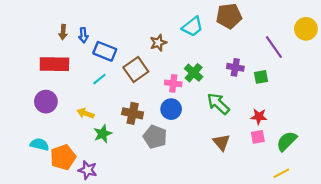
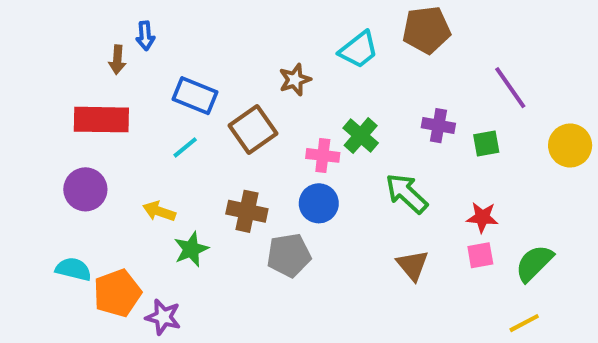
yellow circle: (306, 29) -> (570, 145), moved
blue arrow: (83, 35) -> (145, 36), moved
gray pentagon: (155, 137) -> (289, 255), turned -30

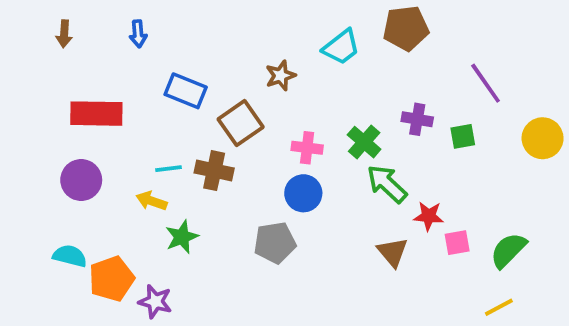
brown arrow: (117, 60) -> (64, 34), moved
green cross: (361, 136) -> (364, 142), moved
cyan line: (185, 147) -> (169, 169), moved, turned 32
brown cross: (247, 211) -> (214, 171), moved
red star: (482, 217) -> (429, 216), moved

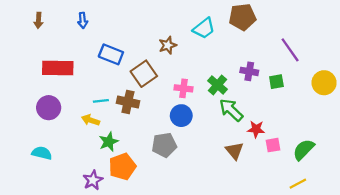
orange pentagon: (112, 279) -> (122, 167), moved
purple star: (155, 302) -> (93, 180), turned 30

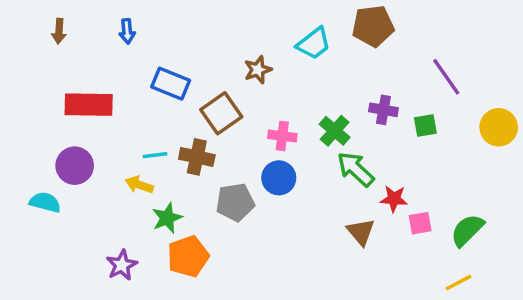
gray pentagon: (164, 145) -> (235, 202), moved
cyan semicircle: (42, 153) -> (45, 202), moved
purple star: (93, 180) -> (122, 265), moved

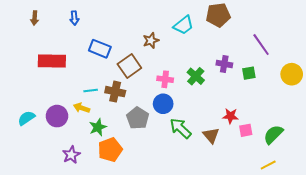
purple circle: (75, 166) -> (57, 116), moved
green arrow: (356, 169) -> (180, 128), moved
cyan semicircle: (45, 202) -> (26, 118), turned -48
gray pentagon: (235, 202) -> (138, 118), turned -30

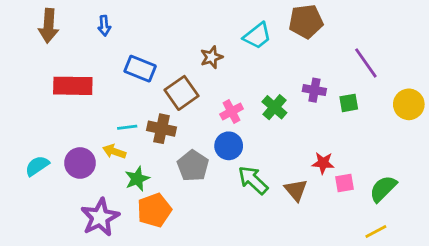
brown arrow: (35, 18) -> (49, 26), size x1.6
pink cross: (165, 79) -> (232, 112), turned -35
purple star: (71, 155) -> (100, 217), size x1.5

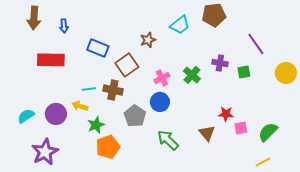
blue arrow: (104, 26) -> (64, 26), moved
green arrow: (253, 180) -> (168, 140), moved
purple star: (100, 217) -> (45, 152), moved

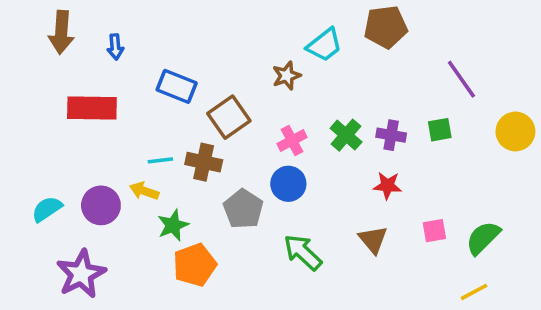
brown star: (148, 40) -> (287, 76), moved
purple cross: (220, 63) -> (391, 135), moved
red star: (226, 114) -> (387, 186), moved

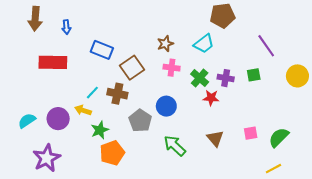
cyan trapezoid: (324, 45) -> (204, 44), moved
pink cross: (292, 141) -> (172, 68), moved, turned 35
cyan line: (160, 160) -> (92, 93), turned -40
red star: (387, 186) -> (211, 98), moved

